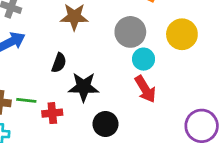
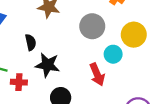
cyan circle: (144, 59) -> (113, 54), moved
black semicircle: (59, 63) -> (31, 42), turned -42

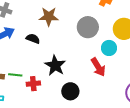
black semicircle: (31, 42) -> (33, 39), moved, turned -48
black star: (47, 65) -> (55, 65), turned 30

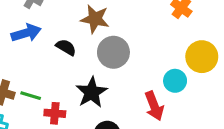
gray circle: (88, 27) -> (113, 52), moved

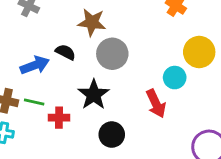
blue arrow: (26, 33) -> (35, 65), moved

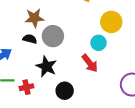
black semicircle: (65, 52) -> (30, 39), moved

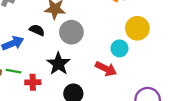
black semicircle: (30, 39) -> (37, 30), moved
red arrow: (90, 63) -> (106, 69), turned -36

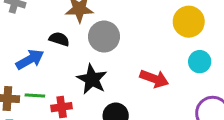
cyan circle: (119, 48) -> (200, 62), moved

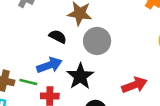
blue arrow: (30, 60) -> (49, 65), moved
red arrow: (154, 79) -> (134, 85), turned -50

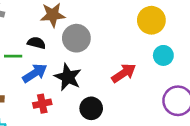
green line: (28, 82) -> (13, 56), moved

